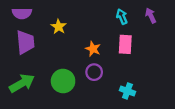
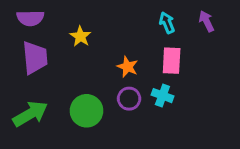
cyan cross: (127, 91) -> (162, 96), moved

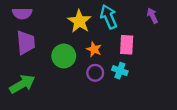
cyan arrow: (167, 23) -> (109, 17), moved, size x1.5
yellow star: (80, 36) -> (79, 21), moved, size x1.5
green circle: (87, 111) -> (64, 56), moved

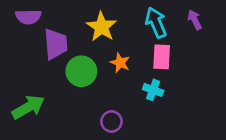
cyan arrow: (109, 17) -> (156, 23), moved
purple trapezoid: (26, 43) -> (56, 44), moved
purple circle: (95, 73) -> (111, 121), moved

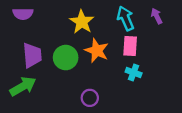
purple trapezoid: (56, 44) -> (32, 55), moved
orange star: (120, 63) -> (97, 51), size x1.5
cyan cross: (153, 90) -> (134, 73), moved

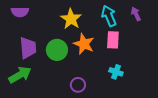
cyan cross: (134, 73) -> (116, 72), moved

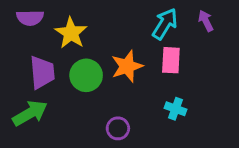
cyan arrow: (109, 16) -> (165, 24), turned 55
yellow star: (71, 19) -> (71, 33), moved
orange star: (84, 44) -> (127, 66), turned 30

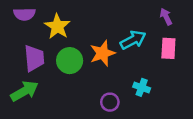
cyan arrow: (165, 24) -> (133, 40), moved, turned 30
pink rectangle: (171, 60) -> (168, 48), moved
purple circle: (118, 128) -> (110, 102), moved

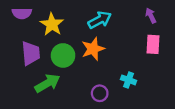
cyan arrow: (133, 40) -> (100, 20), moved
green arrow: (24, 91) -> (47, 83), moved

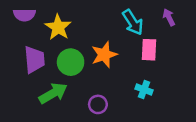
cyan arrow: (100, 20) -> (133, 22), moved, turned 85
pink rectangle: (153, 44) -> (149, 50), moved
purple circle: (100, 93) -> (98, 104), moved

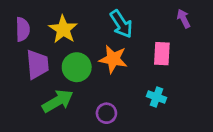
purple semicircle: (25, 15) -> (23, 29), moved, turned -90
cyan arrow: (133, 22) -> (121, 24), moved
orange star: (104, 55) -> (113, 59), turned 30

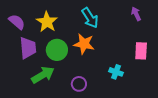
purple semicircle: (23, 29) -> (17, 22), turned -48
pink rectangle: (162, 54) -> (141, 51), moved

